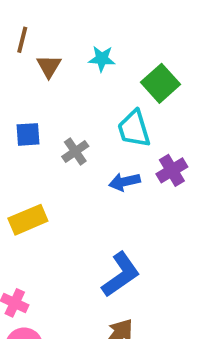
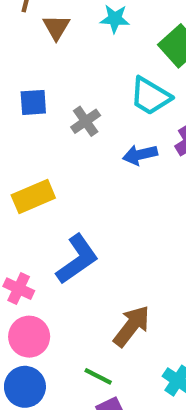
cyan trapezoid: (134, 129) -> (150, 96), turned -42
blue L-shape: (121, 275) -> (77, 259), moved

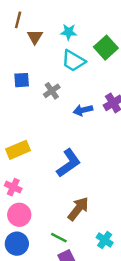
cyan trapezoid: (150, 96) -> (73, 61), moved
yellow rectangle: (33, 197) -> (18, 150), moved
blue L-shape: (77, 259) -> (69, 163), moved

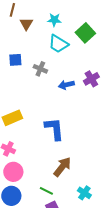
gray cross: (52, 91) -> (40, 69), turned -32
blue L-shape: (69, 163) -> (54, 129), turned -60

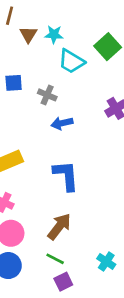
cyan star: (54, 20) -> (54, 35), moved
blue arrow: (66, 85) -> (62, 123), moved
brown arrow: (62, 167) -> (59, 227), moved

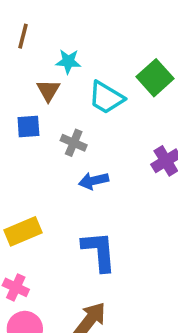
brown triangle: (28, 35) -> (48, 90), moved
cyan star: (54, 35) -> (68, 61), moved

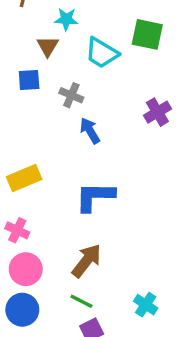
green square: (155, 78) -> (147, 34), turned -36
blue arrow: (94, 181) -> (90, 131), turned 72
blue L-shape: (99, 251) -> (95, 197), turned -84

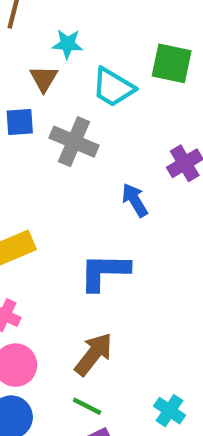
gray cross: (71, 95) -> (74, 142), size x1.5
blue arrow: (90, 131) -> (135, 200), moved

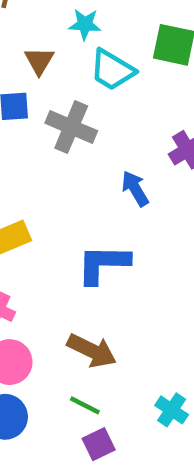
cyan star: (68, 44) -> (85, 24), moved
brown arrow: (94, 354) -> (92, 351), turned 78

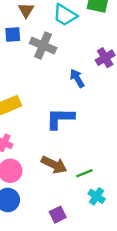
green line: (85, 405) -> (84, 173), moved, turned -49

